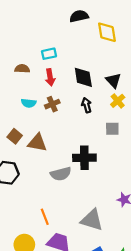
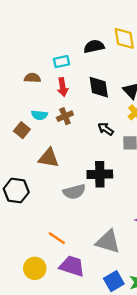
black semicircle: (79, 16) -> (94, 46), moved
black arrow: (87, 105) -> (106, 129), moved, turned -40
brown square: (15, 136) -> (22, 130), moved
orange line: (45, 217) -> (57, 238), turned -35

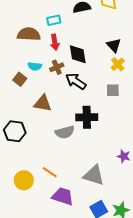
brown semicircle: (32, 78) -> (29, 34), size x1.6
black diamond: (99, 87) -> (78, 54), moved
black arrow: (106, 129) -> (76, 81), moved, size x1.5
yellow circle: (35, 268) -> (24, 180), moved

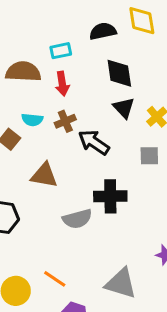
black triangle: (114, 45) -> (124, 108), moved
black diamond: (78, 54) -> (119, 73), moved

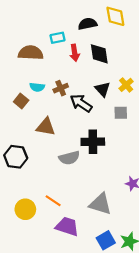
red arrow: (62, 84) -> (75, 53), moved
black triangle: (124, 108) -> (103, 89), moved

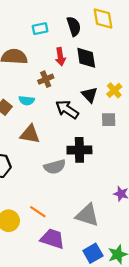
black semicircle: (88, 24) -> (74, 26), turned 84
cyan rectangle: (57, 38) -> (40, 29), moved
cyan semicircle: (37, 87) -> (27, 100), moved
brown cross: (61, 88) -> (46, 79), moved

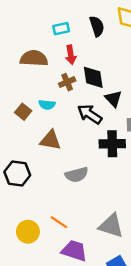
red arrow: (60, 57) -> (71, 55), moved
black diamond: (86, 58) -> (93, 77), moved
black cross: (79, 150) -> (112, 144), moved

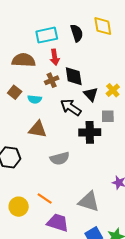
cyan rectangle: (61, 29) -> (47, 35), size x1.5
brown square: (23, 112) -> (15, 92), moved

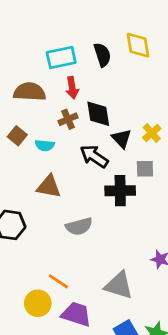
yellow circle: (19, 207) -> (38, 303), moved

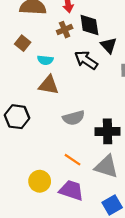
cyan semicircle: (45, 145) -> (45, 60), moved
black cross: (120, 191) -> (108, 131), moved
orange line: (58, 281) -> (72, 160), moved

